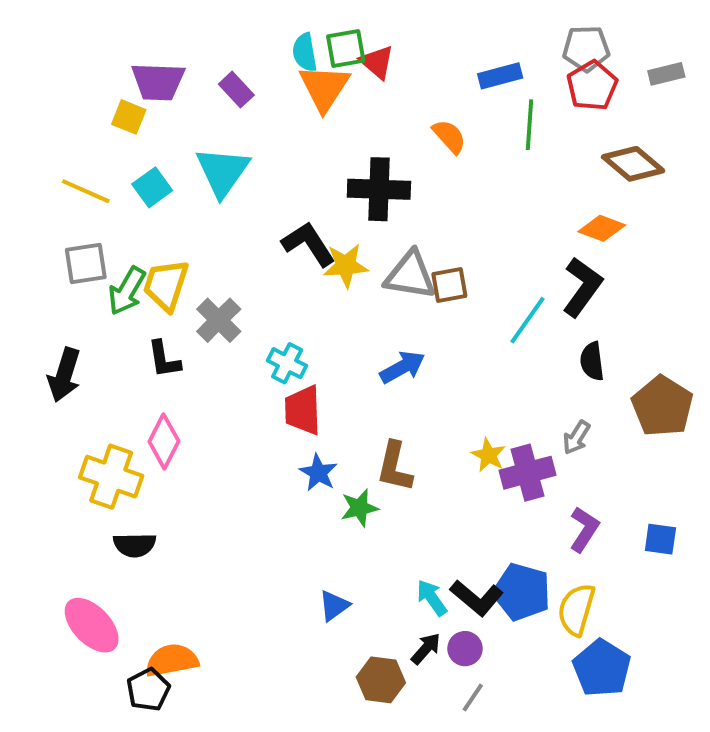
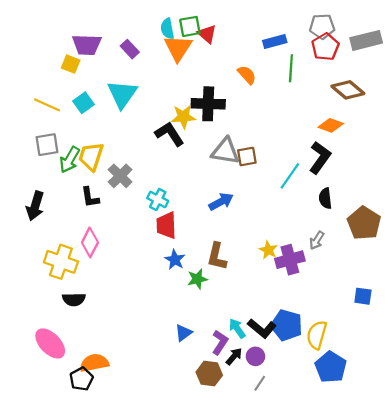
gray rectangle: (666, 74) -> (366, 40), size x1.6
yellow star: (346, 265) -> (183, 117), moved
purple L-shape: (584, 529) -> (220, 342), moved

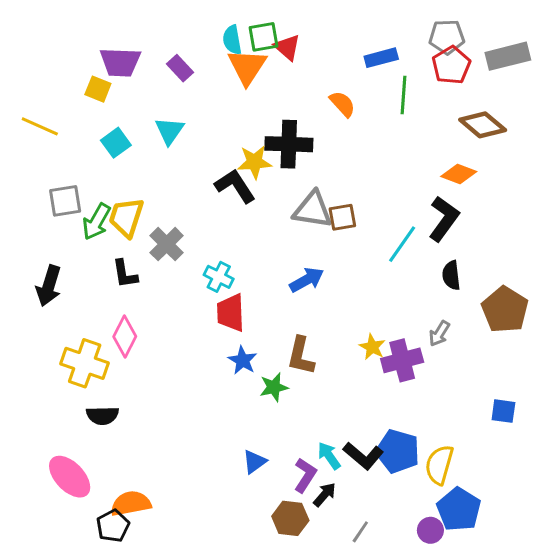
cyan triangle: (122, 94) -> (170, 131), size x0.7
yellow line: (47, 105) -> (40, 126), moved
purple circle: (255, 356) -> (430, 530), moved

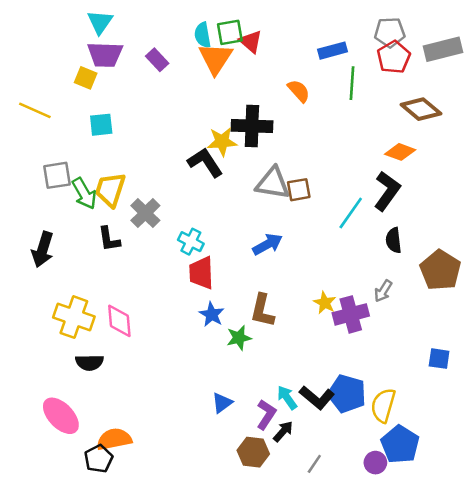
cyan triangle: (170, 131) -> (100, 22), moved
cyan square: (116, 143) -> (101, 125), turned 30
green arrow: (96, 222) -> (84, 194), turned -60
pink diamond: (125, 337) -> (119, 321), moved, turned -32

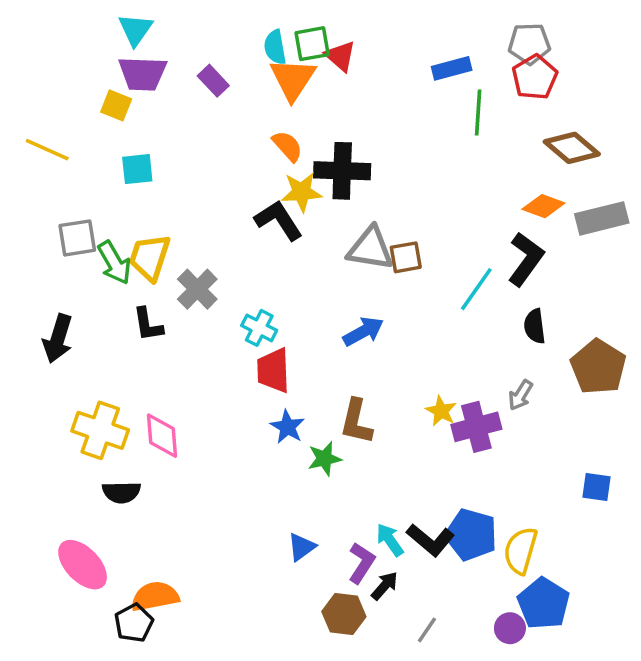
gray rectangle: (443, 49) -> (602, 218), moved
orange semicircle: (299, 91) -> (287, 146), moved

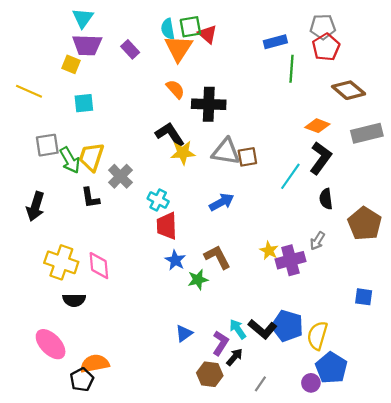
yellow star: (302, 192) -> (183, 153), moved
orange diamond: (543, 206) -> (317, 126), moved
brown L-shape: (356, 422) -> (217, 257), turned 140

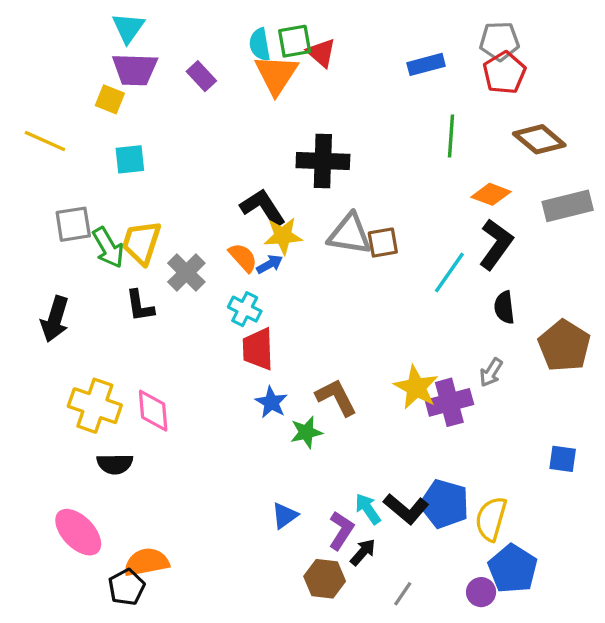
green line: (292, 69) -> (451, 136), moved
orange semicircle: (175, 89) -> (243, 258), moved
blue arrow: (222, 202) -> (270, 264), moved, size x0.7
yellow star: (269, 251) -> (416, 387), size x1.5

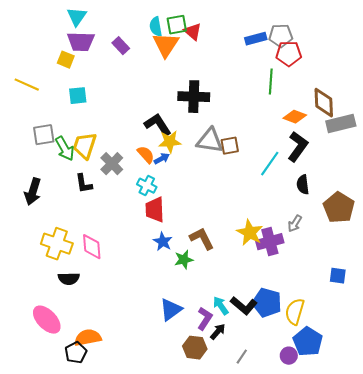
gray pentagon: (499, 41) -> (281, 36), moved
red pentagon: (504, 73) -> (289, 54), moved, turned 30
brown diamond: (539, 139) -> (324, 103), moved, turned 48
blue triangle: (285, 516) -> (171, 310), size x1.4

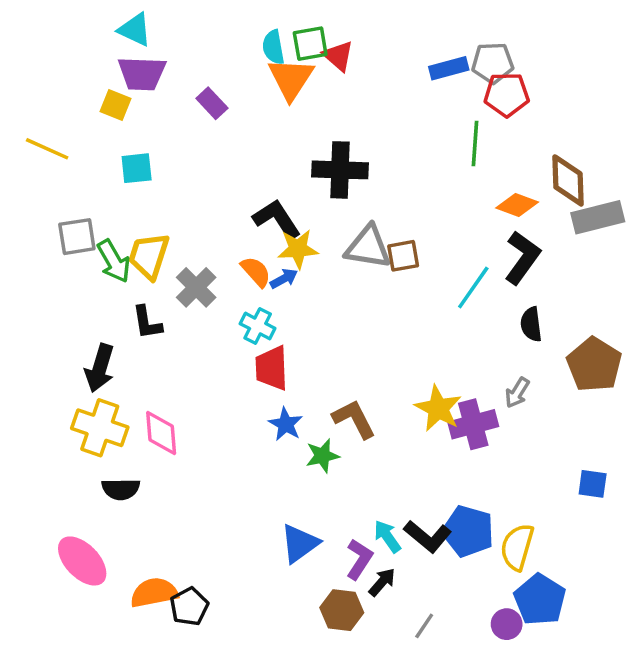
cyan triangle: (77, 17) -> (135, 30), turned -40
purple rectangle: (121, 46) -> (212, 103), moved
black arrow: (33, 192) -> (100, 368), moved
black pentagon: (76, 353) -> (189, 607), moved

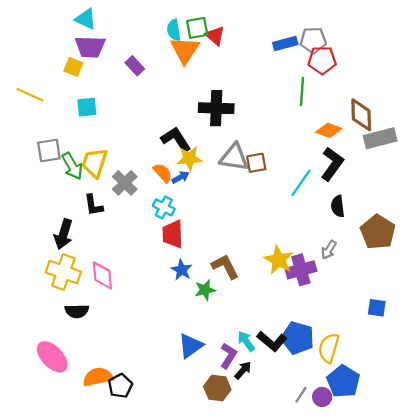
gray line: (424, 626) -> (301, 395), moved

